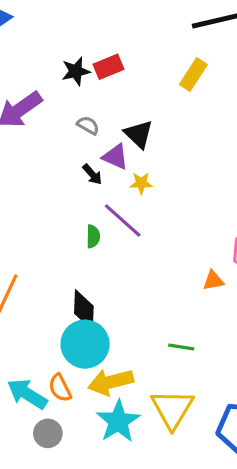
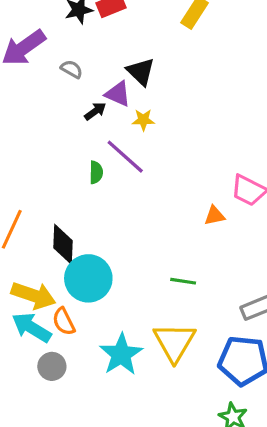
gray semicircle: (88, 125) -> (72, 69), moved
black arrow: (92, 174) -> (95, 111), turned -85
black diamond: (84, 310) -> (63, 244), moved
yellow arrow: (111, 382) -> (33, 295), moved, turned -147

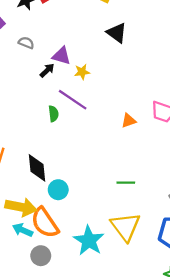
black triangle: (141, 72) -> (117, 33), moved
orange triangle: (215, 216) -> (129, 121), moved
cyan circle: (88, 278) -> (58, 190), size x0.6
orange semicircle: (64, 322) -> (45, 223), size x1.6
cyan arrow: (31, 328) -> (23, 230), size x0.7

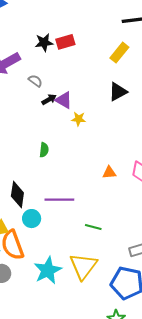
black triangle: (117, 33) -> (118, 92), turned 42
black arrow: (47, 70) -> (49, 99), moved
purple line: (73, 100) -> (59, 200), moved, turned -48

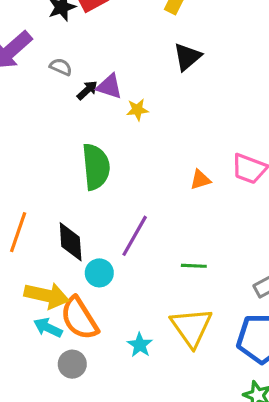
green semicircle: (44, 150) -> (96, 167), size x2.0
purple line: (59, 200) -> (135, 236), turned -48
cyan star: (48, 270) -> (140, 345), size x0.6

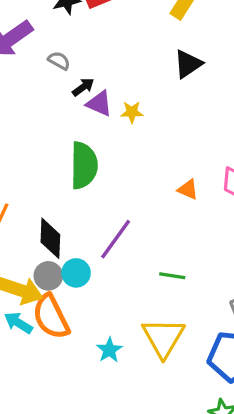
purple triangle: (109, 87) -> (99, 104), moved
orange triangle: (200, 180) -> (188, 189), turned 35
gray circle: (72, 364) -> (48, 276), moved

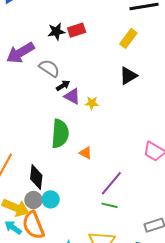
gray semicircle: (59, 61) -> (49, 68), size x1.5
orange triangle: (188, 189) -> (86, 153), moved
purple line: (116, 239) -> (111, 183), moved

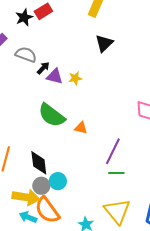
green semicircle: (60, 134) -> (52, 115), turned 136

